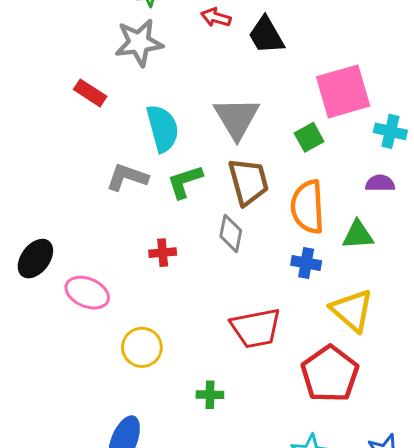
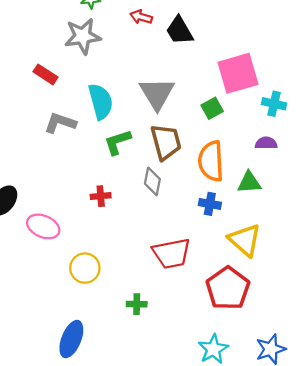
gray L-shape: (127, 177) -> (60, 123), moved

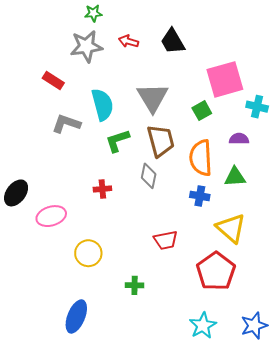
red arrow: (141, 17) -> (129, 41), moved
purple semicircle: (266, 143) -> (239, 139), moved
pink ellipse: (43, 226) -> (51, 216), turned -40
red trapezoid: (172, 253) -> (166, 240), size x0.7

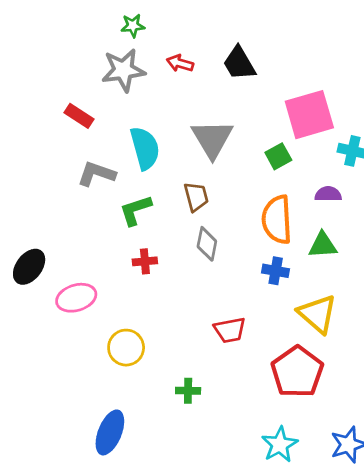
green L-shape: (117, 141) -> (135, 210), moved
brown trapezoid: (161, 141) -> (196, 197), moved, size x0.7

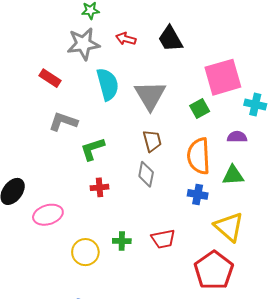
cyan semicircle: (145, 148) -> (108, 84), moved
brown trapezoid: (196, 197) -> (152, 141), moved
green cross: (188, 391) -> (122, 241), moved

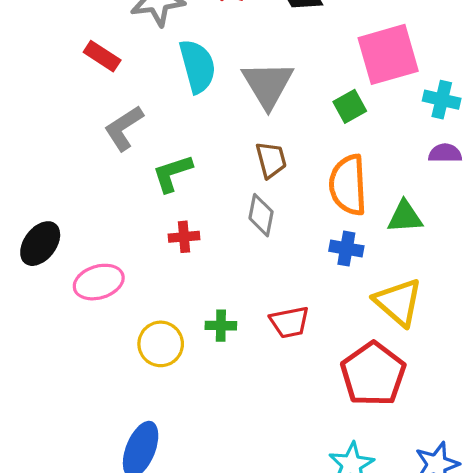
gray L-shape: (63, 122) -> (124, 128), turned -52
purple semicircle: (237, 137) -> (445, 153), moved

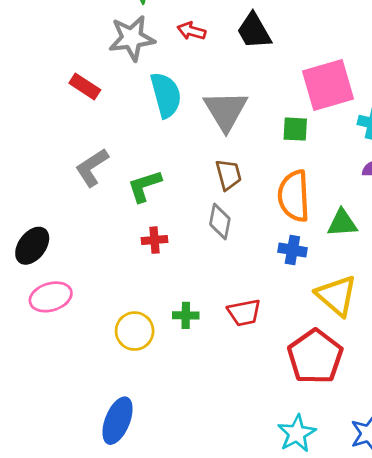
green square: (350, 106) -> (295, 129), turned 32
gray L-shape: (124, 128) -> (92, 167), moved
pink ellipse: (99, 282) -> (51, 297), moved

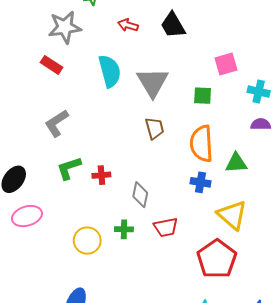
gray star: (132, 38) -> (65, 27), moved
pink square: (328, 85) -> (226, 64), size x0.6
green L-shape: (145, 186) -> (69, 168), moved
gray diamond: (220, 222) -> (140, 195), moved

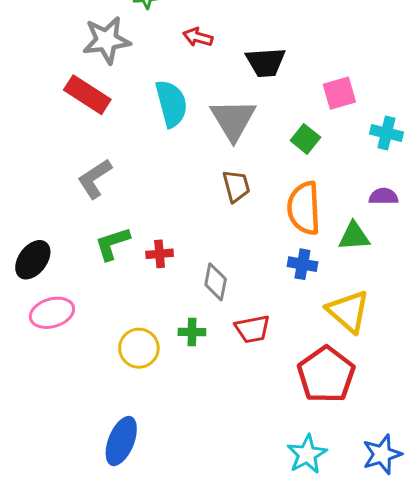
black trapezoid: (173, 25) -> (266, 62), moved, turned -64
red rectangle: (51, 65) -> (87, 95), size x1.4
green square: (203, 96) -> (305, 139), turned 36
purple semicircle: (261, 124) -> (384, 196), moved

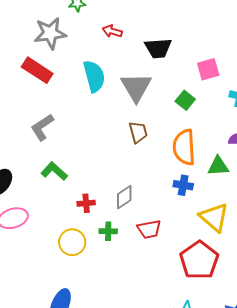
green L-shape: (112, 244) -> (54, 171), turned 60
red cross: (160, 254) -> (86, 203), moved
gray diamond: (216, 282) -> (124, 197), turned 45

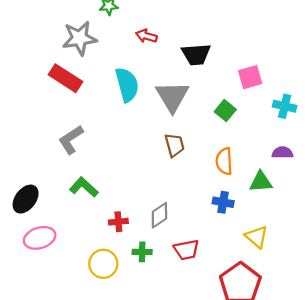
orange semicircle: (184, 147) -> (224, 161), size x0.7
yellow triangle: (214, 217) -> (257, 237), size x0.7

